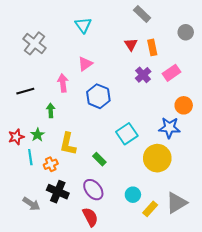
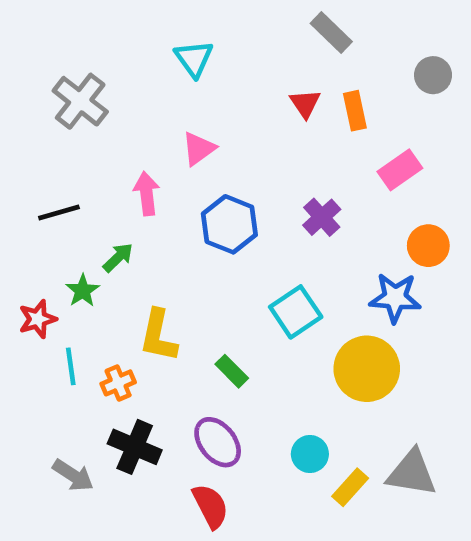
purple cross: (143, 75) -> (322, 217), moved
green arrow: (51, 110) -> (118, 257), turned 48
green star: (37, 135) -> (83, 291), moved
gray triangle: (177, 203) -> (412, 473), turned 40

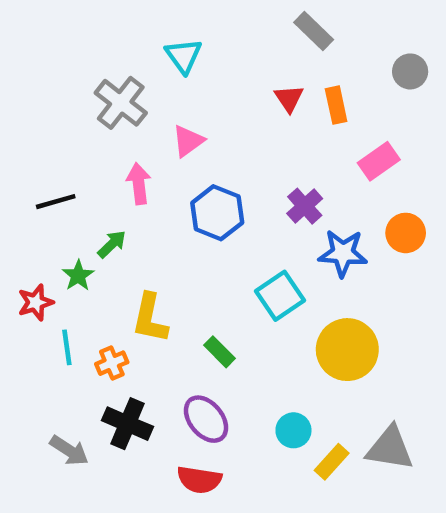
gray cross: (80, 101) -> (121, 103), moved
blue star: (395, 298) -> (343, 253), moved
red semicircle: (210, 506) -> (199, 480), turned 126

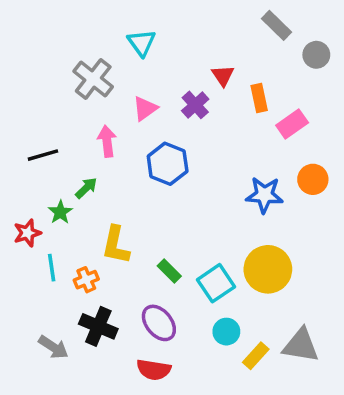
gray rectangle: (314, 31) -> (277, 25), moved
orange rectangle: (336, 105) -> (259, 98), moved
purple cross: (305, 206) -> (195, 105), moved
cyan square: (280, 296) -> (216, 283), moved

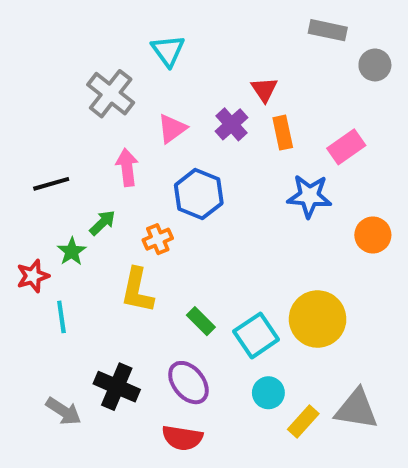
gray rectangle: (277, 25) -> (328, 30), turned -32
orange rectangle: (259, 98) -> (283, 133), moved
orange circle: (313, 179) -> (373, 235), moved
blue star: (264, 195) -> (309, 196), moved
orange cross: (86, 280) -> (158, 239), moved

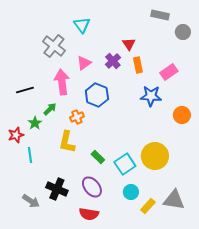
pink arrow: (127, 167) -> (62, 82), size x1.4

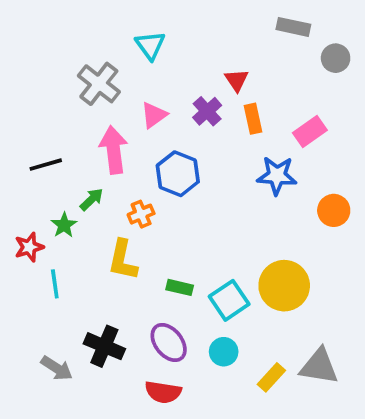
green rectangle: (98, 157) -> (180, 287), turned -32
cyan circle: (131, 192) -> (224, 352), moved

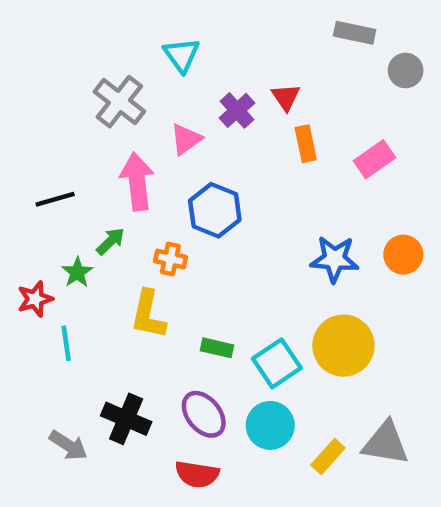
purple cross: (207, 111) -> (237, 110), moved
blue star: (277, 176) -> (335, 259), moved
orange cross: (141, 214) -> (170, 259), turned 35
cyan circle: (224, 352) -> (270, 425), size x1.4

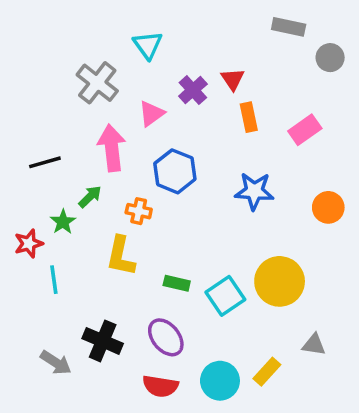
blue star: (335, 259) -> (254, 191), moved
cyan circle: (270, 425) -> (220, 381), moved
gray triangle: (386, 443) -> (314, 345), moved, size x0.6

